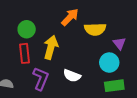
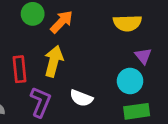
orange arrow: (70, 17) -> (62, 22), moved
green circle: (27, 29) -> (33, 14), moved
yellow semicircle: (95, 29) -> (127, 23), moved

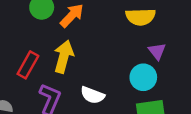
red rectangle: (19, 69) -> (28, 65), turned 35

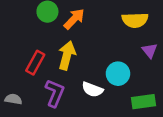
cyan circle: (143, 77) -> (118, 74), moved

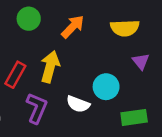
orange arrow: (74, 19) -> (73, 27), moved

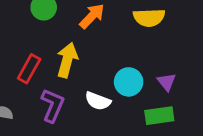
purple triangle: (141, 61) -> (167, 82), moved

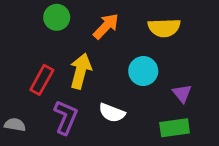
cyan circle: (129, 82) -> (143, 71), moved

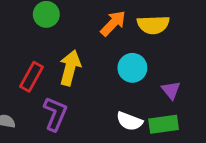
orange arrow: (106, 26) -> (113, 23), moved
white semicircle: (112, 113) -> (129, 121), moved

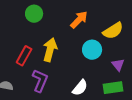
yellow semicircle: (153, 25) -> (113, 31), moved, turned -30
white semicircle: (129, 121) -> (80, 88), moved, turned -72

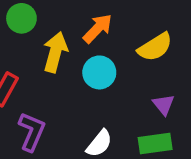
yellow arrow: (50, 50) -> (55, 52), moved
cyan circle: (92, 50) -> (99, 72), moved

